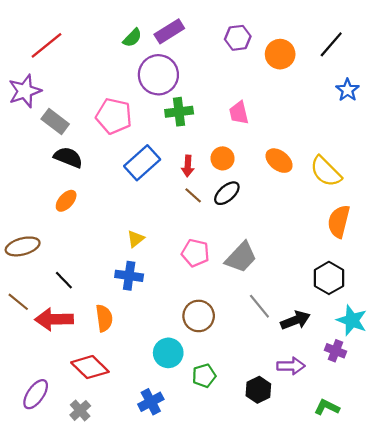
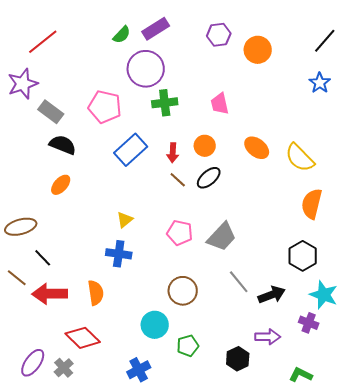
black line: (331, 44) -> (325, 41), moved
black line: (64, 280) -> (43, 258), moved
gray cross: (80, 410) -> (64, 368), moved

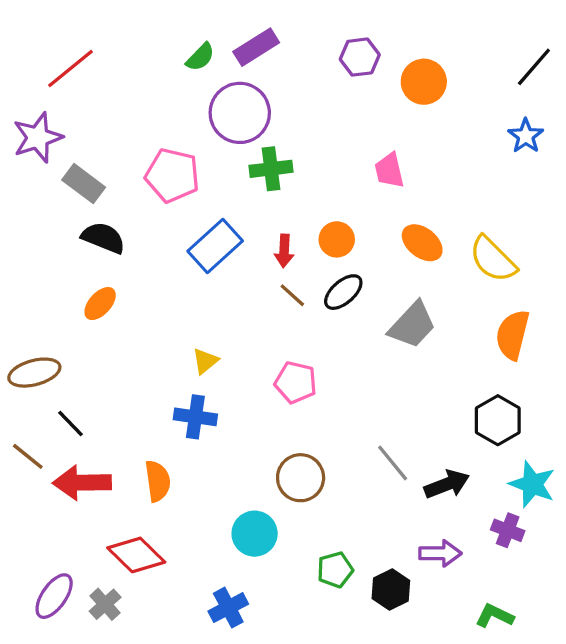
pink trapezoid: (220, 104) -> (389, 170), moved
gray trapezoid: (222, 237) -> (412, 325), moved
green pentagon: (188, 346) -> (335, 570), moved

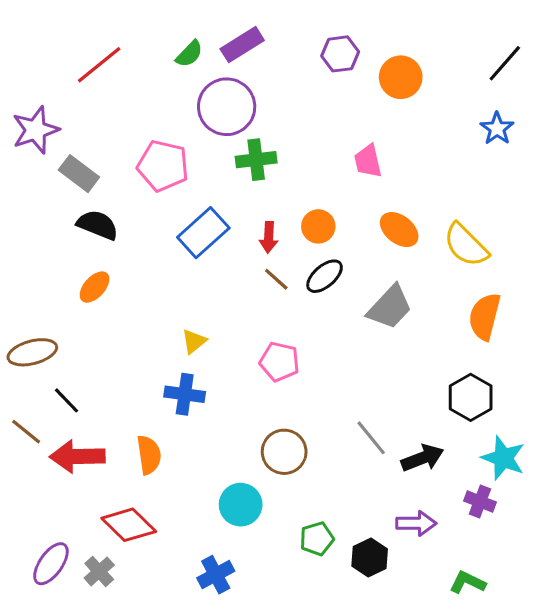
red line: (71, 69) -> (99, 65), moved

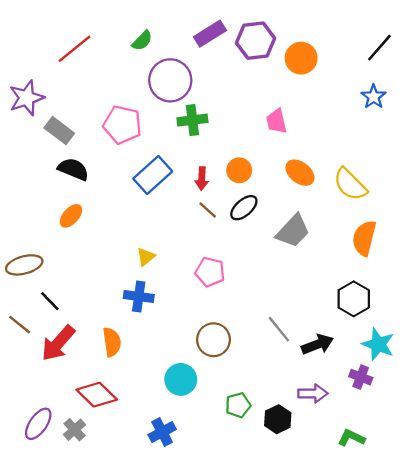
purple rectangle: (242, 45) -> (210, 34), moved
purple hexagon: (340, 54) -> (256, 41), size x1.4
red arrow: (77, 456) -> (58, 343), turned -48

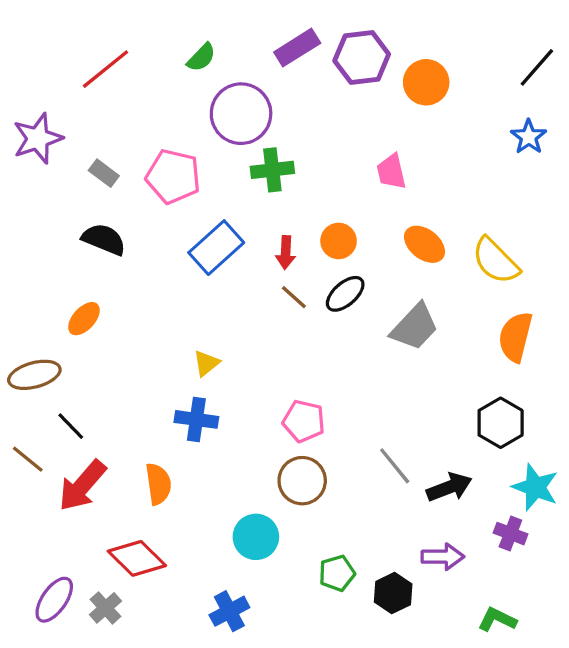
gray rectangle: (59, 131) -> (104, 173), moved, size x0.7
orange ellipse: (71, 216) -> (84, 319), moved
pink pentagon: (210, 272) -> (304, 421), moved

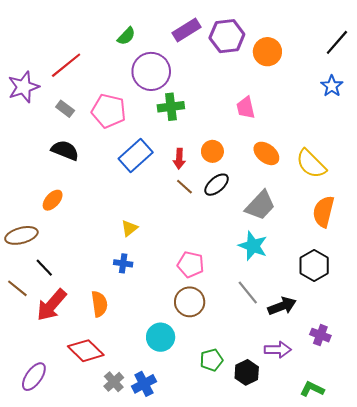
red line: (105, 69) -> (66, 65), moved
blue cross: (196, 419) -> (123, 263), size x0.7
cyan star: (535, 487) -> (253, 246), moved
gray cross: (105, 608) -> (114, 382), moved

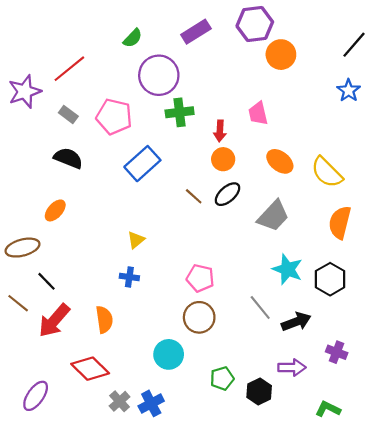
purple hexagon: (227, 36) -> (255, 24), moved
red arrow: (179, 159) -> (220, 131), moved
cyan star: (253, 246) -> (287, 269), moved

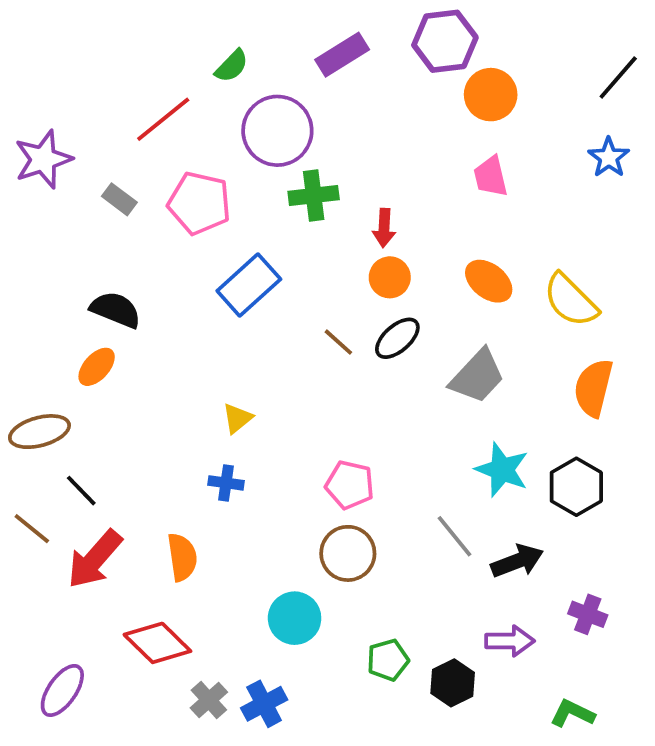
red line: (69, 69) -> (163, 119), moved
pink trapezoid: (258, 113) -> (491, 176), moved
black semicircle: (68, 158) -> (116, 310), moved

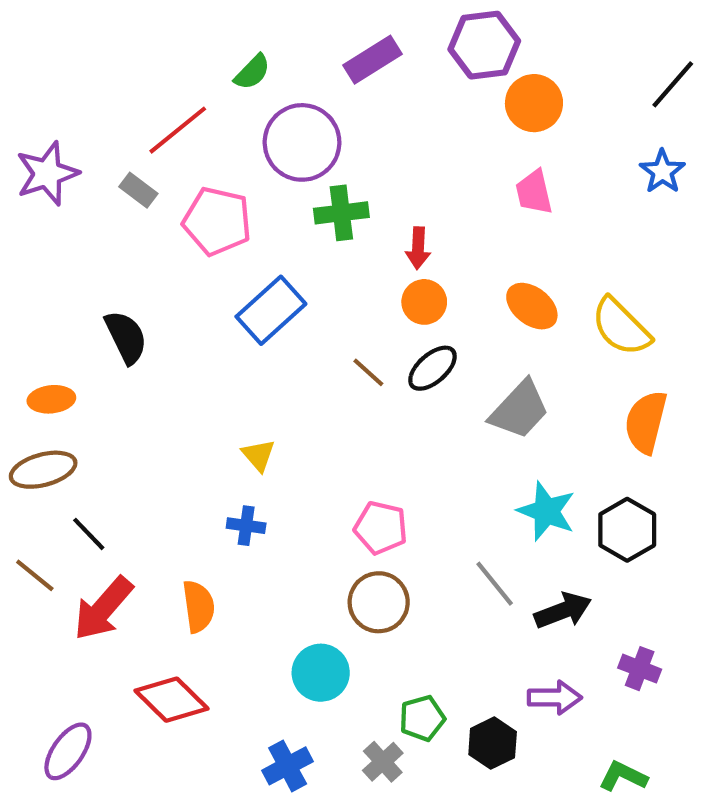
gray rectangle: (119, 199) -> (138, 190), moved
black semicircle: (116, 310) -> (126, 337), turned 42
orange ellipse: (97, 367) -> (51, 399), moved, turned 42
yellow triangle: (237, 418) -> (259, 455), turned -32
gray cross: (209, 700) -> (383, 762), moved

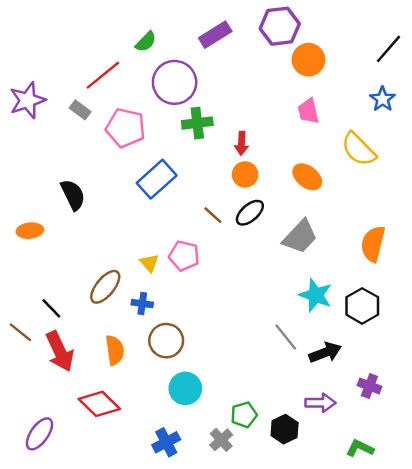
yellow semicircle: (621, 327) -> (359, 149), moved
brown ellipse: (43, 470) -> (105, 287), moved, turned -36
pink pentagon: (381, 528) -> (184, 256), moved
brown circle: (379, 602) -> (166, 341), moved
red arrow: (103, 608) -> (60, 351), turned -66

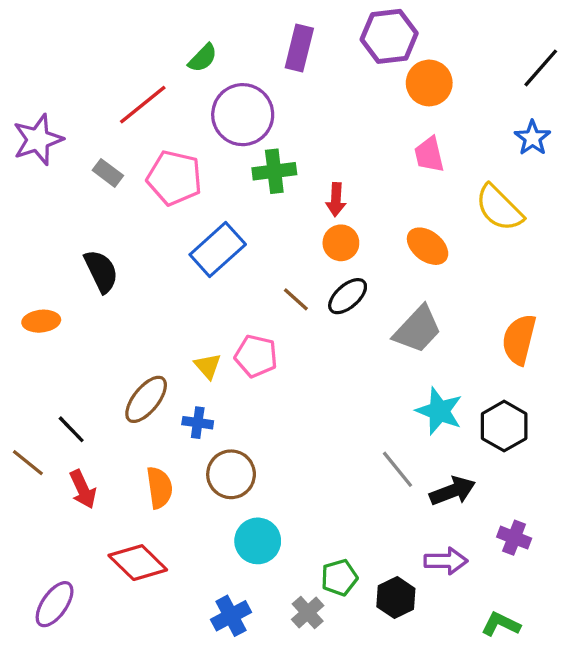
purple rectangle: (215, 35) -> (299, 48), turned -44
gray rectangle: (80, 110) -> (108, 173), moved
red arrow: (60, 351) -> (83, 489), size x0.7

